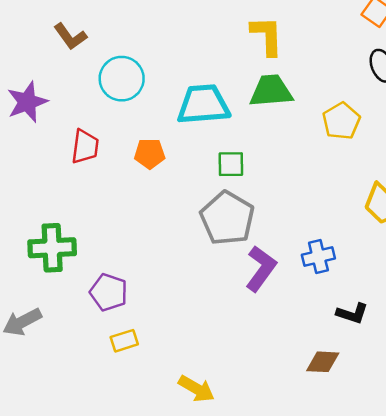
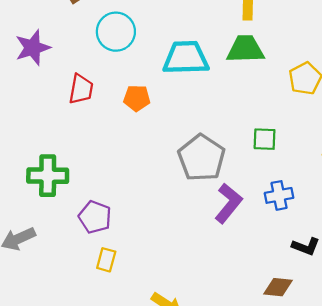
green square: (231, 164) -> (265, 139), moved
yellow rectangle: (124, 341) -> (106, 260), turned -60

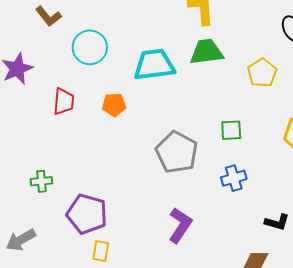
green cross: (48, 176) -> (41, 181), size x0.6
blue cross: (279, 195) -> (234, 178), moved
purple L-shape: (228, 203) -> (180, 225), moved
purple pentagon: (95, 217) -> (87, 214), size x1.4

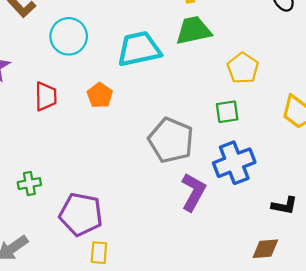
yellow pentagon: (262, 73) -> (243, 68), moved
orange pentagon: (114, 105) -> (100, 95), turned -30
blue cross: (234, 178) -> (234, 163), size x1.5
purple L-shape: (180, 225) -> (193, 192), moved

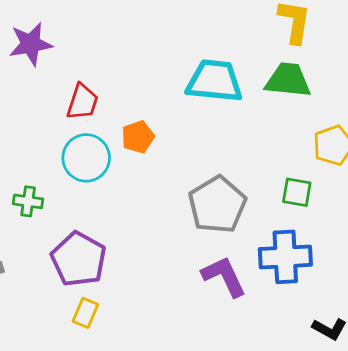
cyan circle: (69, 36) -> (86, 158), moved
orange pentagon: (100, 95) -> (138, 137), moved
purple L-shape: (193, 192) -> (224, 276), turned -72

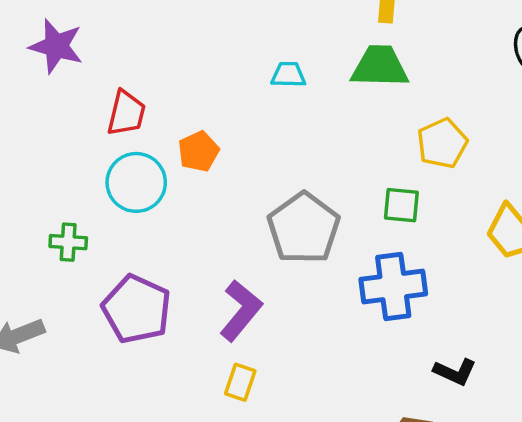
purple star: (31, 44) -> (56, 46), turned 30
cyan trapezoid: (215, 81) -> (288, 75), size x0.5
purple L-shape: (224, 276) -> (241, 310), moved, turned 69
yellow rectangle: (85, 313) -> (240, 382), moved

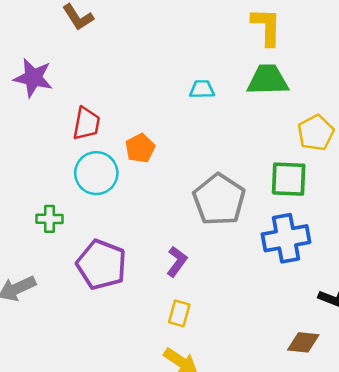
green square: (401, 205) -> (289, 179), size x1.4
purple L-shape: (241, 310) -> (177, 261), size x0.7

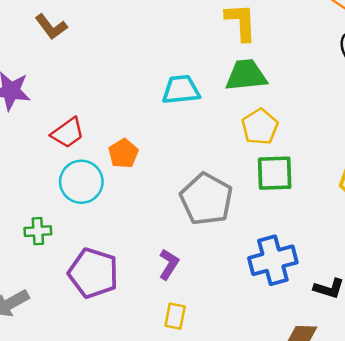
cyan trapezoid: (202, 89) -> (181, 90), size x1.5
red trapezoid: (86, 123) -> (68, 133), turned 48
yellow pentagon: (316, 133) -> (260, 127), moved
blue cross: (286, 238) -> (273, 260), moved

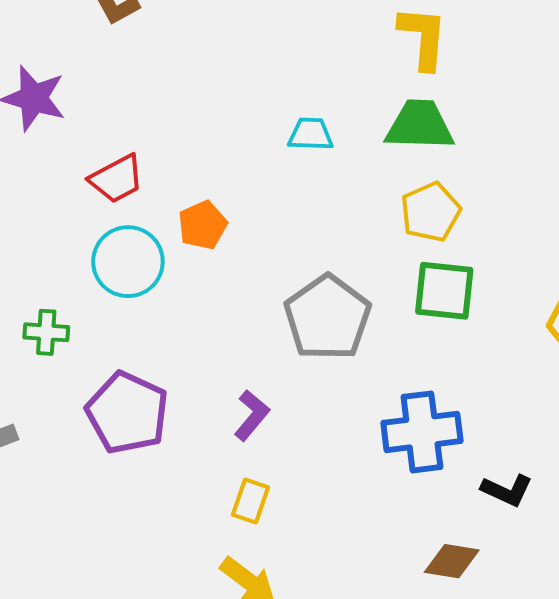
cyan trapezoid: (181, 90) -> (311, 134), size x0.7

